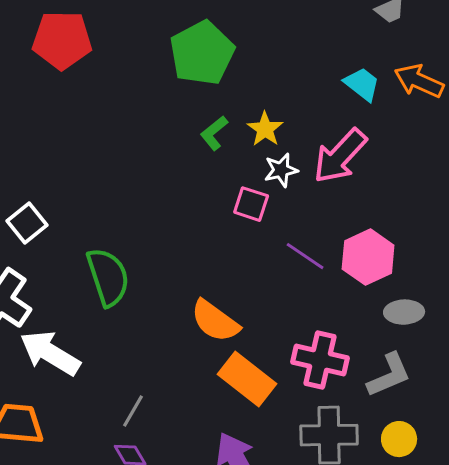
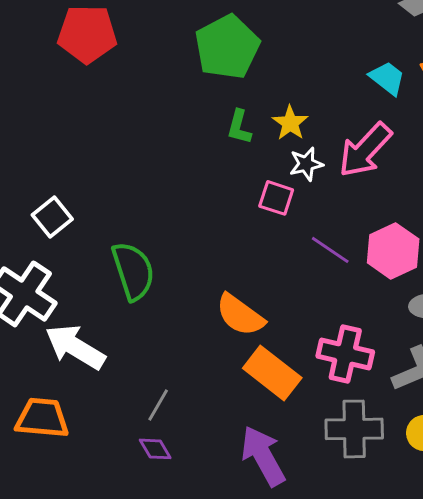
green L-shape: (214, 133) -> (239, 127), turned -36

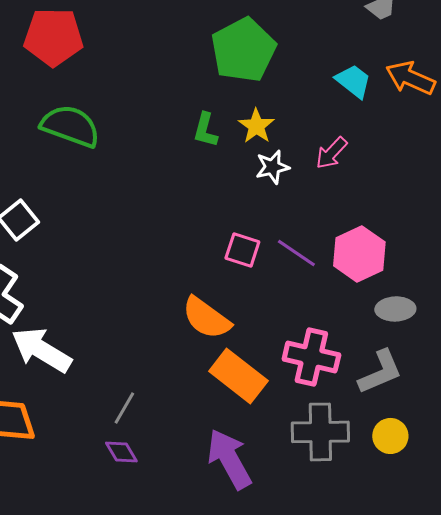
green pentagon: (227, 47) -> (243, 50), moved
pink arrow: (365, 150) -> (331, 153), size x0.6
pink square: (276, 198) -> (242, 250), moved
green semicircle: (133, 271) -> (70, 126), moved, turned -52

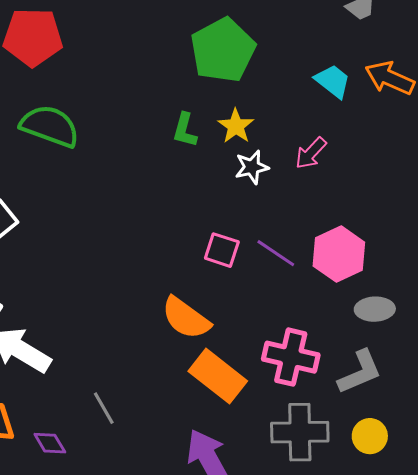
gray line: (124, 408) -> (104, 408), turned -60
purple diamond: (121, 452) -> (50, 443), moved

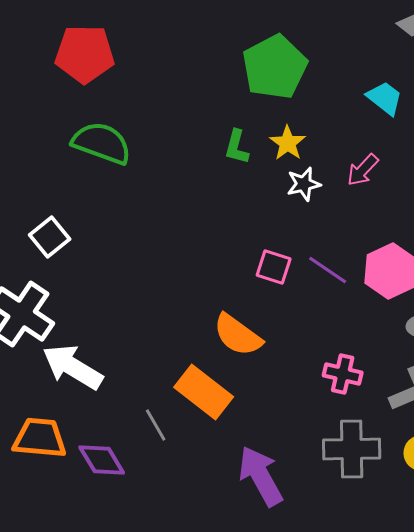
pink cross: (291, 357) -> (343, 374), size x0.7
orange rectangle: (218, 376) -> (204, 392), moved
purple diamond: (50, 443) -> (102, 460), size x1.4

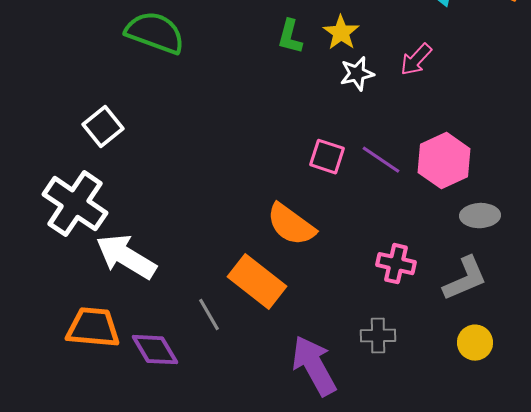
gray cross: (352, 449) -> (378, 336), moved, size x0.6

